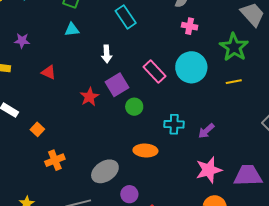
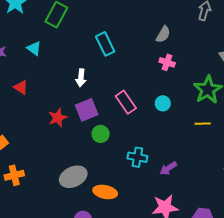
cyan triangle: (72, 30) -> (34, 48), moved, turned 35
cyan circle: (191, 67) -> (163, 103), size x0.5
orange ellipse: (145, 151) -> (105, 192), moved
gray ellipse: (105, 171) -> (73, 177), moved

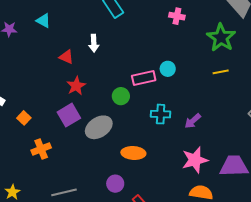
red triangle: (21, 87) -> (66, 57), moved
pink rectangle: (126, 102) -> (144, 78), moved, turned -60
cyan circle: (163, 103) -> (168, 69), moved
purple square: (87, 110) -> (69, 115), moved
gray ellipse: (73, 177) -> (99, 127), moved

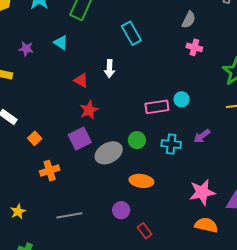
green circle: (121, 96) -> (137, 140), moved
purple arrow: (193, 121) -> (202, 136), moved

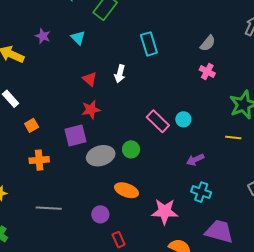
pink rectangle: (157, 107) -> (158, 121), turned 40
cyan cross: (171, 144) -> (201, 192), moved
pink star: (202, 192) -> (165, 212), moved

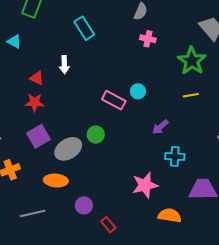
red star: (91, 110) -> (35, 102), moved, turned 30
orange ellipse: (127, 190) -> (56, 181), moved

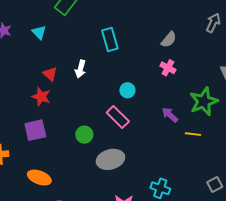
cyan circle: (138, 91) -> (127, 90), moved
purple arrow: (160, 127) -> (170, 115), moved, turned 66
green circle: (96, 135) -> (84, 135), moved
gray ellipse: (68, 149) -> (110, 159), moved

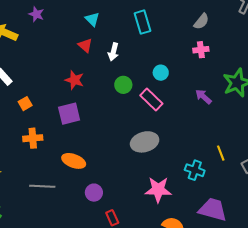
cyan triangle: (39, 32) -> (92, 19), moved
pink cross: (168, 68) -> (201, 50), turned -35
red triangle: (50, 74) -> (85, 45), moved
yellow line: (193, 134) -> (221, 153), moved, turned 63
green circle: (84, 135) -> (123, 85), moved

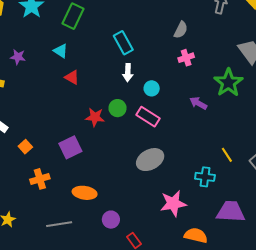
cyan triangle: (92, 19) -> (61, 51), moved
white arrow: (113, 52) -> (128, 73), moved
red star: (74, 80) -> (95, 117), moved

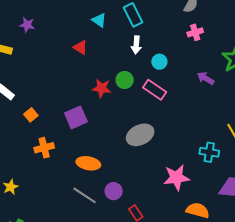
cyan triangle: (61, 51) -> (99, 20), moved
gray ellipse: (150, 160) -> (140, 135), moved
gray line: (59, 224) -> (85, 195), moved, turned 40

